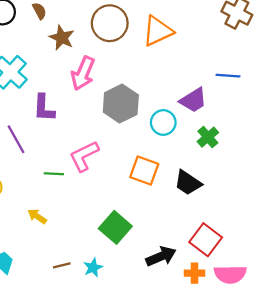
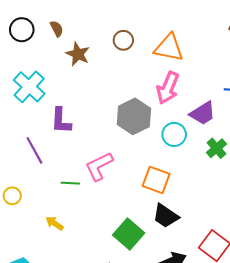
brown circle: (110, 23) -> (123, 40), size x0.6
orange triangle: (158, 31) -> (169, 48), turned 36
pink arrow: (83, 73) -> (168, 88), moved
black trapezoid: (188, 183) -> (166, 216), moved

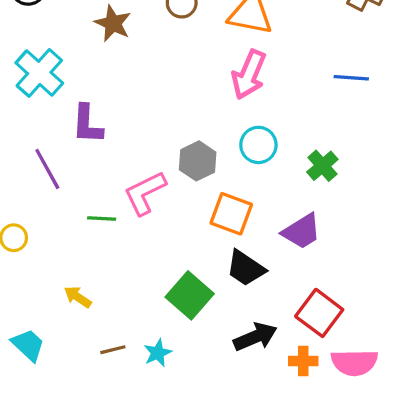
purple trapezoid: (203, 113) -> (302, 231), moved
gray hexagon: (134, 116) -> (198, 161), moved, size x0.7
yellow arrow: (55, 223) -> (78, 297), moved

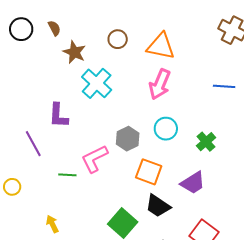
cyan cross: (39, 73) -> (97, 83), moved
yellow arrow: (78, 297) -> (52, 224), turned 30

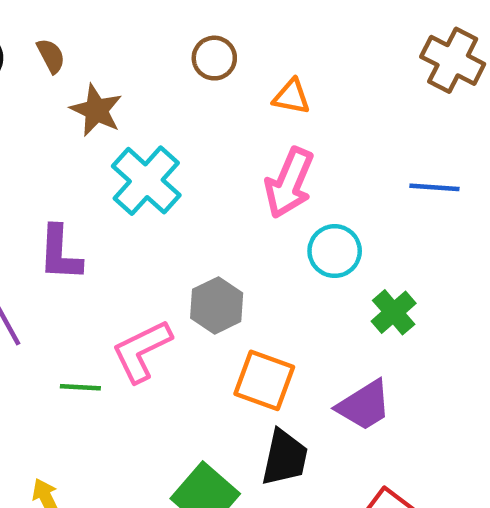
brown circle: (118, 39) -> (214, 58), moved
orange triangle: (161, 46) -> (291, 97), size x0.6
cyan circle: (166, 129) -> (335, 251), moved
black trapezoid: (158, 206) -> (285, 458), turned -112

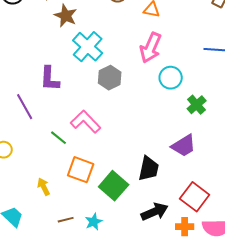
gray hexagon: (217, 305) -> (110, 78), moved
pink L-shape: (142, 351) -> (86, 122), turned 72
orange square: (264, 380) -> (81, 170), moved
green line: (80, 387) -> (59, 138), turned 36

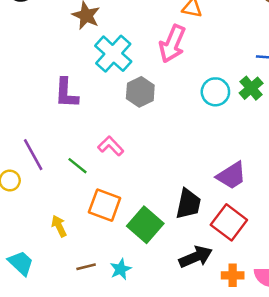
pink arrow: (151, 48) -> (172, 44), moved
green cross: (197, 105) -> (251, 88), moved
purple line: (25, 107) -> (33, 155), moved
pink L-shape: (86, 122) -> (111, 146), size x0.7
red square: (195, 197) -> (229, 222), moved

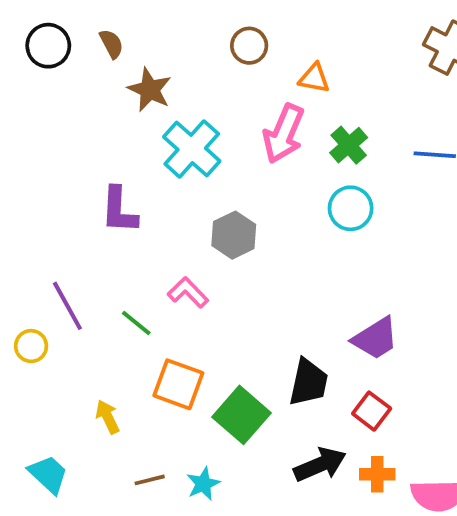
green cross: (251, 88) -> (349, 145), moved
gray hexagon: (140, 92) -> (234, 235), moved
red square: (229, 222) -> (372, 411), size x0.7
orange cross: (233, 275) -> (377, 474), moved

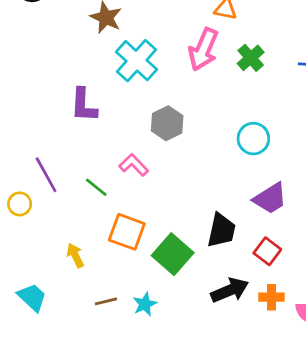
cyan circle: (351, 208) -> (253, 139), moved

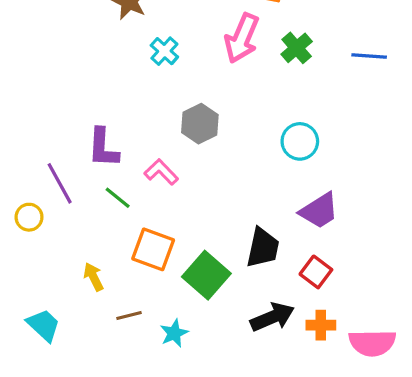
cyan cross: (137, 61) -> (164, 51), size x0.6
purple L-shape: (84, 105) -> (103, 148), moved
brown line: (106, 301) -> (129, 315), moved

